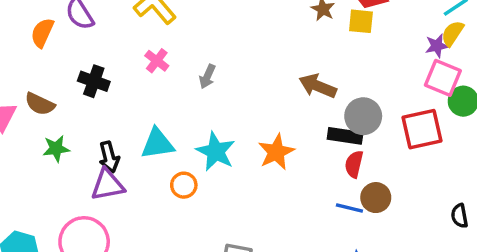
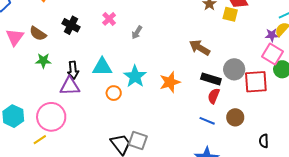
gray circle: (363, 116) -> (234, 69), moved
brown circle: (376, 198) -> (235, 117), moved
black semicircle: (460, 216) -> (264, 141), moved

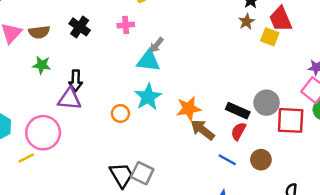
pink cross: (109, 19) -> (126, 25), turned 32
brown semicircle: (38, 34) -> (39, 32), turned -48
brown arrow: (200, 48) -> (202, 130), moved
cyan triangle: (102, 67) -> (148, 61), moved

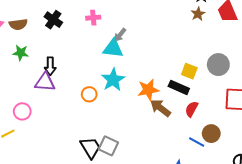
yellow square: (270, 37) -> (189, 71), moved
gray circle: (267, 103) -> (218, 65), moved
black rectangle: (238, 111) -> (179, 87), moved
pink circle: (43, 133) -> (22, 111), size x0.6
blue line: (227, 160) -> (197, 142), moved

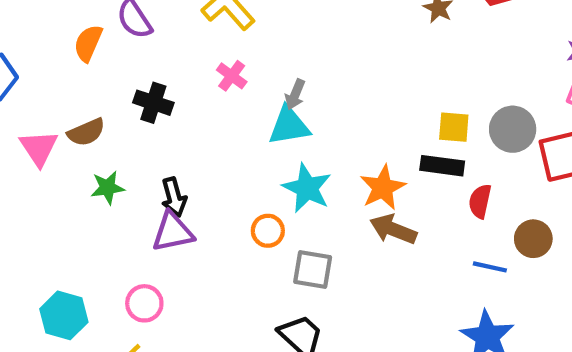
pink cross: (93, 18) -> (232, 76), turned -32
gray circle: (218, 65) -> (513, 129), moved
brown arrow: (160, 108) -> (393, 229), moved
blue line: (197, 142) -> (490, 267), moved
gray square: (108, 146) -> (313, 270), moved

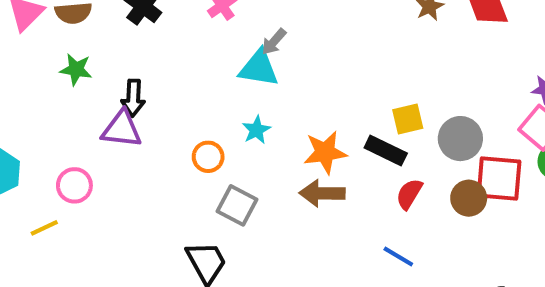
yellow square: (454, 127) -> (408, 119), turned -36
cyan star: (307, 188) -> (256, 130), size x0.6
brown arrow: (393, 229) -> (322, 193), turned -39
brown circle: (533, 239) -> (469, 198), moved

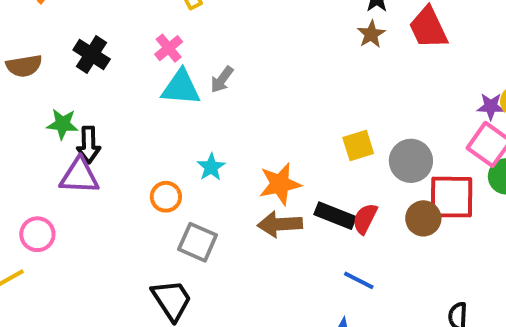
cyan triangle: (259, 68) -> (181, 88), moved
green star: (76, 69) -> (62, 124), moved
black rectangle: (386, 150) -> (335, 216), moved

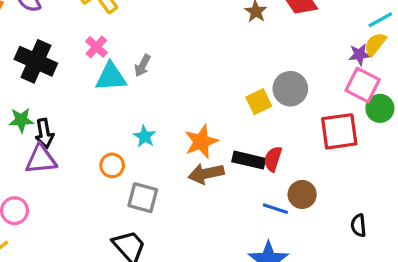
black cross: (92, 55) -> (36, 61), size x1.4
gray circle: (411, 161) -> (290, 89), moved
brown circle: (423, 218) -> (302, 194), moved

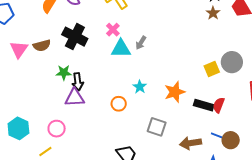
brown arrow: (206, 174) -> (191, 143), moved
brown circle: (302, 194) -> (231, 140), moved
gray square: (143, 198) -> (157, 127), moved

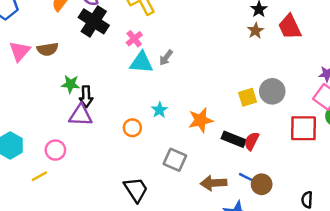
black cross: (75, 37) -> (94, 21), moved

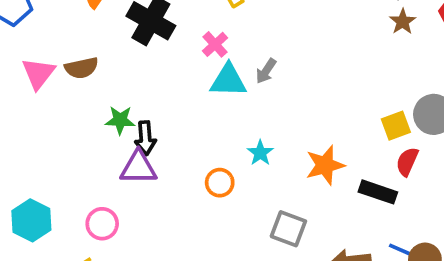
red semicircle: (252, 141) -> (407, 162), moved

